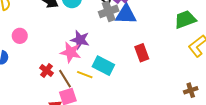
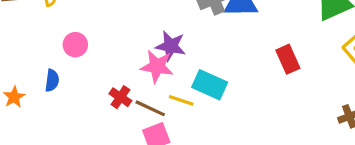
red rectangle: (142, 53) -> (288, 59), moved
brown line: (65, 79) -> (150, 108), turned -30

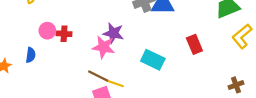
cyan rectangle: (210, 85) -> (153, 60), moved
red cross: (120, 97) -> (64, 34), moved, turned -32
yellow line: (181, 100) -> (115, 84), moved

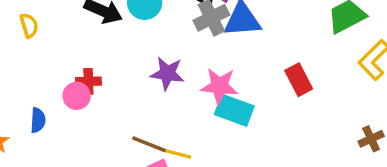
pink circle: (47, 31) -> (77, 96), moved
pink star: (104, 47) -> (219, 86), moved

